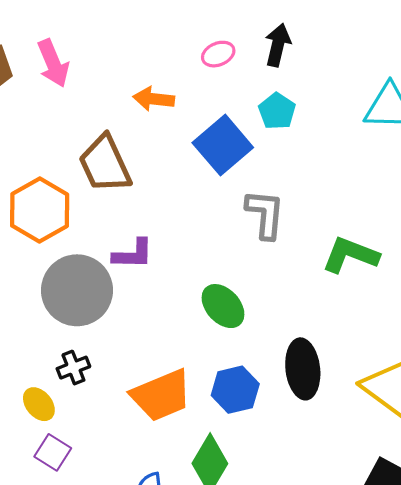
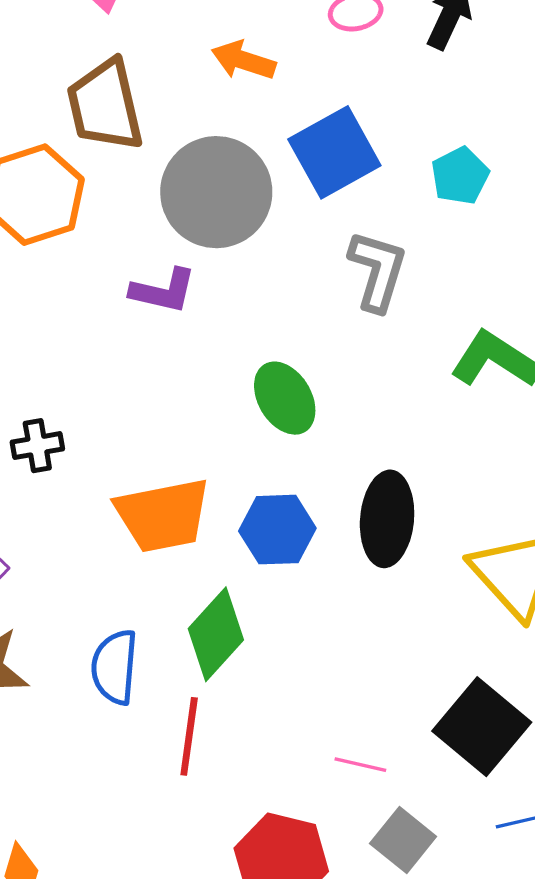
cyan pentagon: (277, 111) -> (460, 176), moved
brown trapezoid: (105, 164) -> (105, 105), moved
gray circle: (77, 290) -> (216, 192), moved

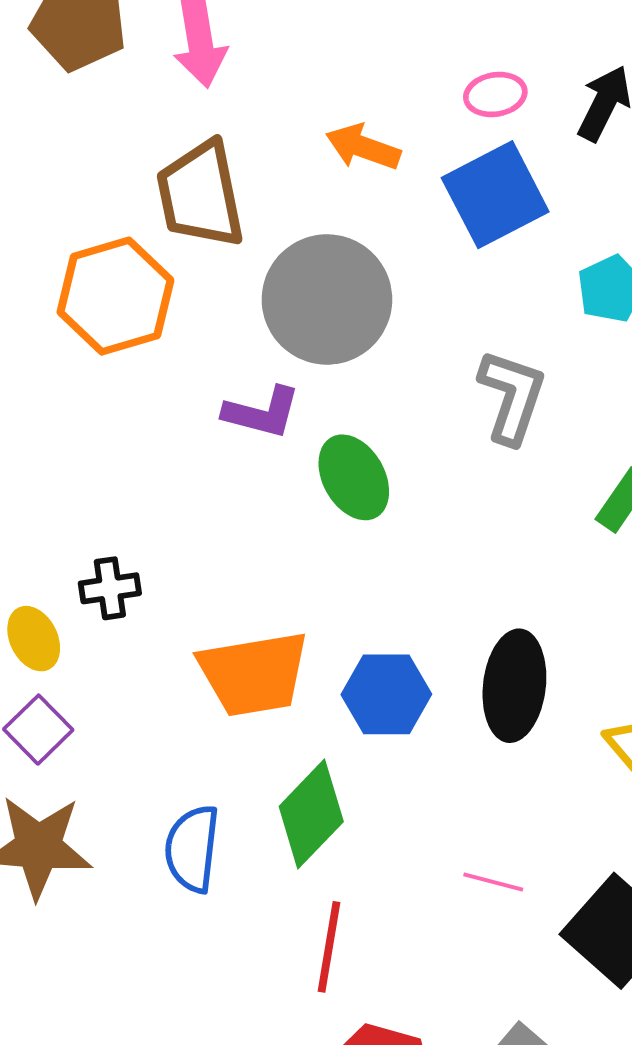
blue square: (334, 152) -> (495, 195), moved
green ellipse: (285, 398) -> (354, 477), moved
red line: (189, 736) -> (329, 947), moved
pink line: (360, 765) -> (493, 882), moved

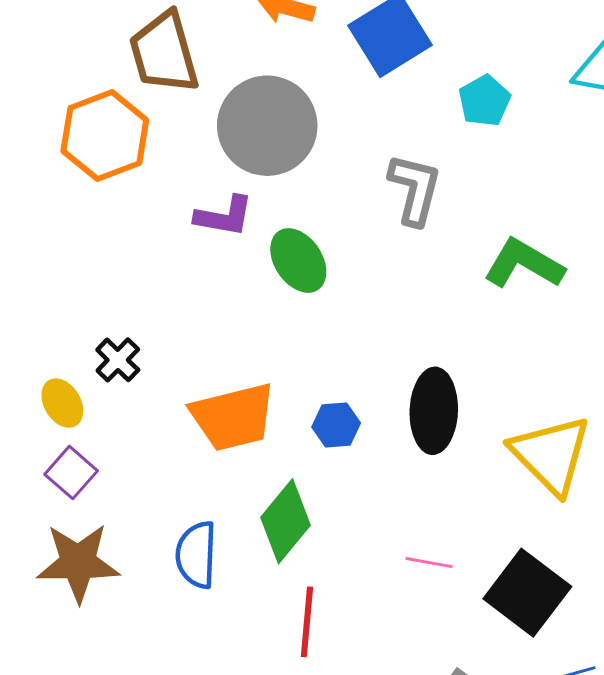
black cross: (110, 588) -> (118, 360), turned -33
blue hexagon: (386, 694) -> (336, 425), size x0.7

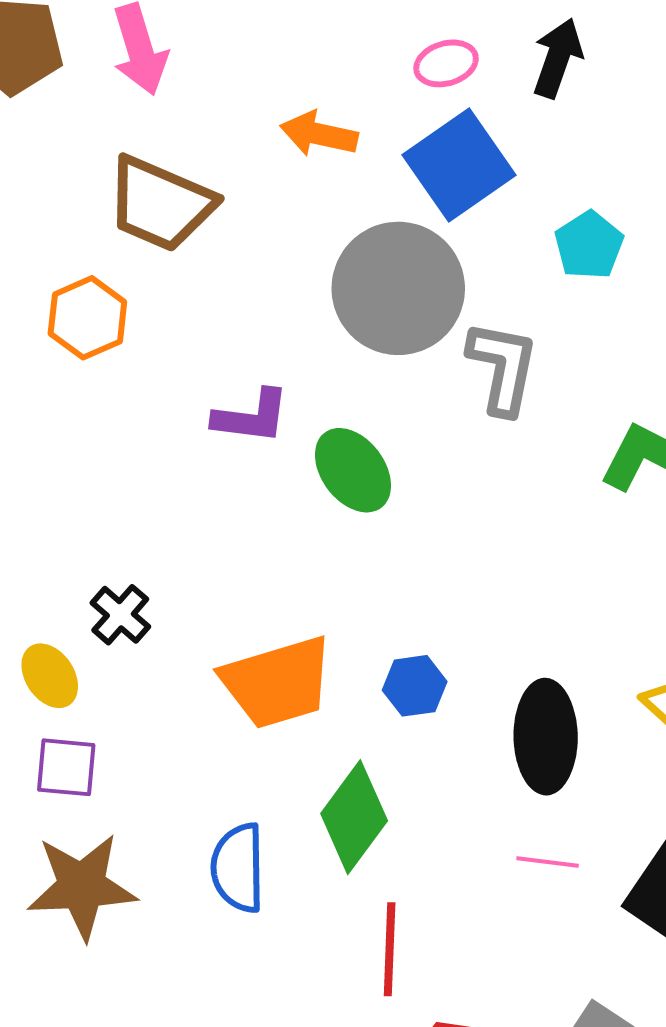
brown trapezoid: (164, 53) -> (160, 204), turned -48
gray circle: (267, 126) -> (398, 288), moved
orange hexagon: (105, 136) -> (87, 318), size x0.7
black ellipse: (434, 411) -> (546, 737), moved
purple square: (71, 473) -> (66, 767), turned -33

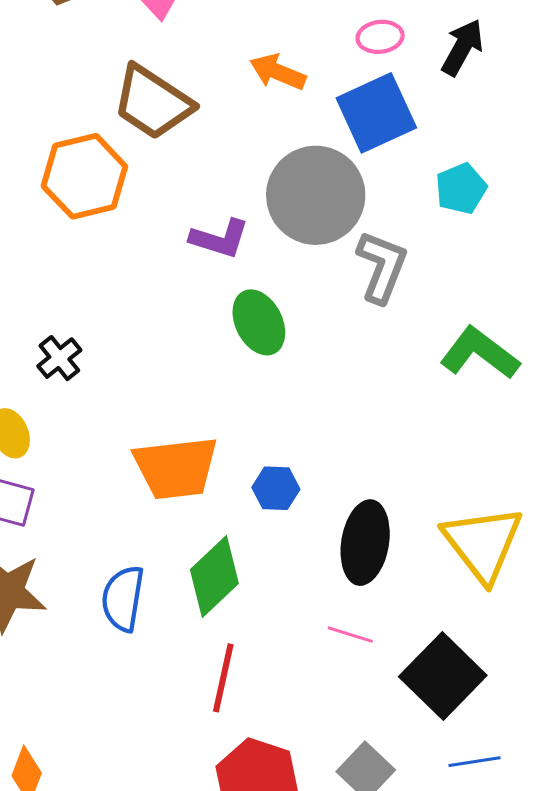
orange hexagon: (87, 318) -> (84, 176), size x1.4
purple L-shape: (251, 417) -> (220, 239), moved
black cross: (120, 615) -> (59, 358), moved

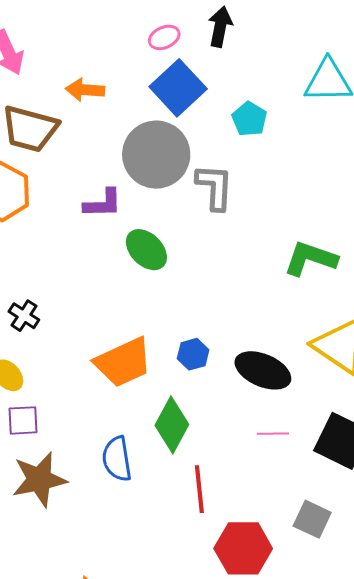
orange arrow: (278, 72) -> (85, 90), moved
green L-shape: (480, 353) -> (310, 259), moved
black ellipse: (365, 543) -> (263, 370), turned -58

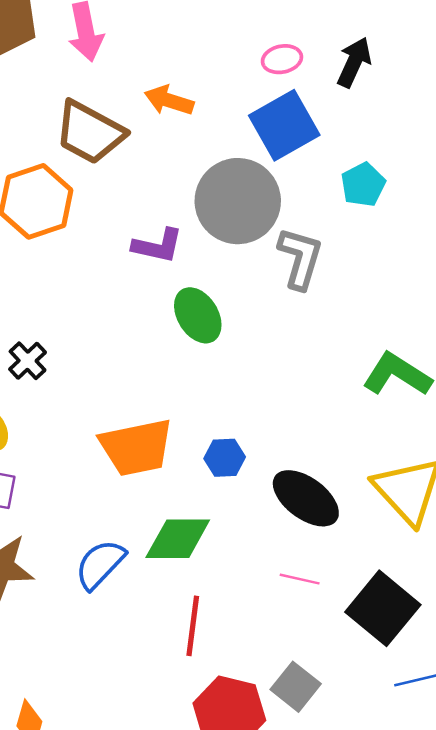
green diamond: (172, 425) -> (178, 539), turned 48
blue semicircle: (117, 459) -> (100, 564), turned 39
gray square: (312, 519) -> (296, 687), moved

